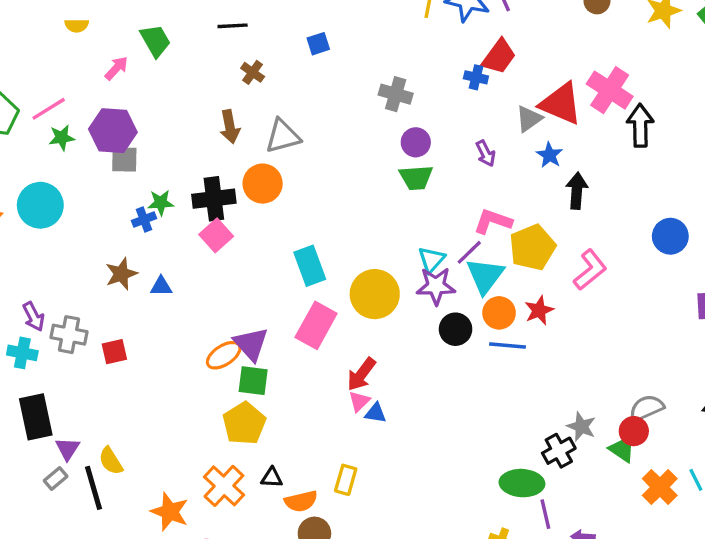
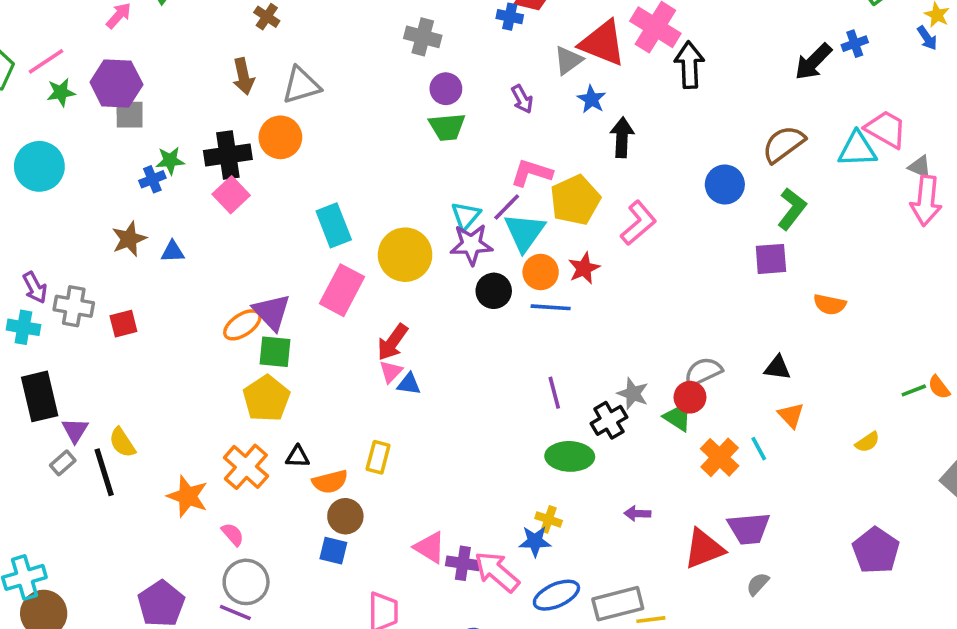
purple line: (545, 514) -> (554, 393), moved

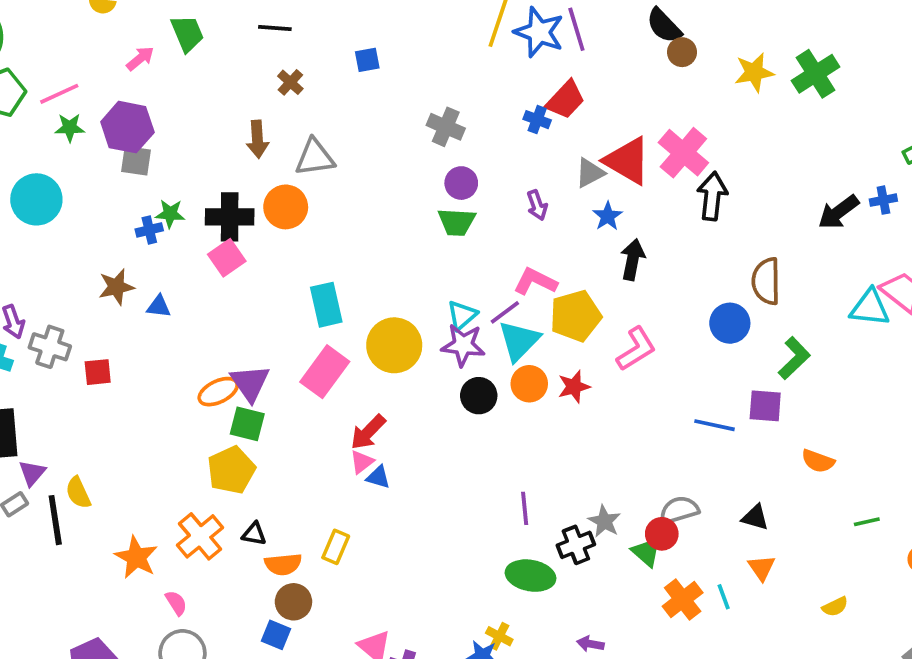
brown semicircle: (784, 144) -> (766, 281), moved, turned -63
blue line: (551, 307) -> (714, 425), moved
green line: (914, 390) -> (867, 522), moved

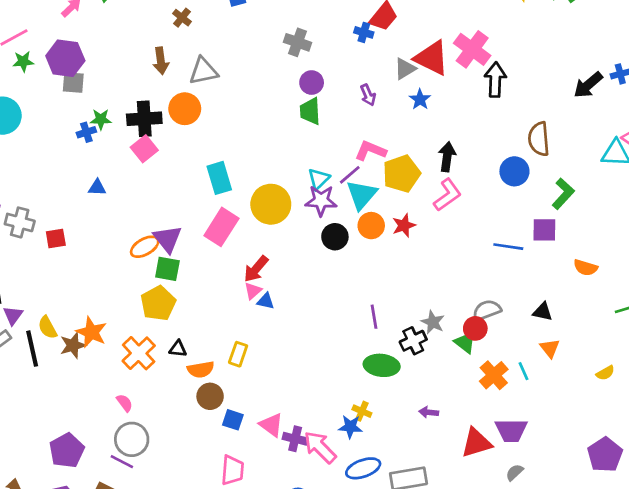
green trapezoid: (457, 222) -> (310, 111), turned 88
black arrow: (633, 260) -> (447, 157), moved
brown star: (116, 287) -> (73, 345), moved
orange star: (136, 557) -> (91, 332), moved
blue square: (276, 635) -> (233, 420), moved

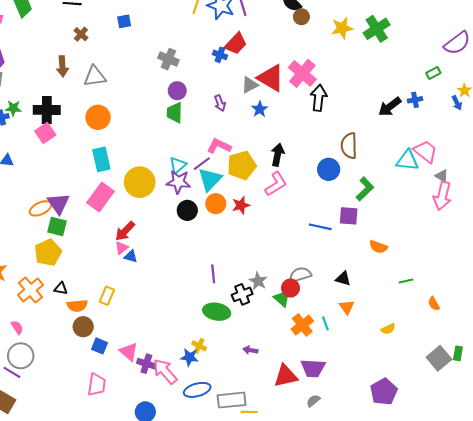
orange circle: (185, 109) -> (98, 117), moved

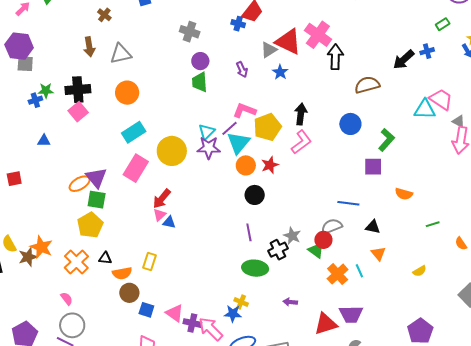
brown semicircle: (349, 146) -> (367, 85), moved, turned 80
cyan rectangle: (101, 159) -> (134, 132), turned 75
black circle: (187, 210) -> (255, 195), moved
blue line: (320, 227) -> (348, 203), moved

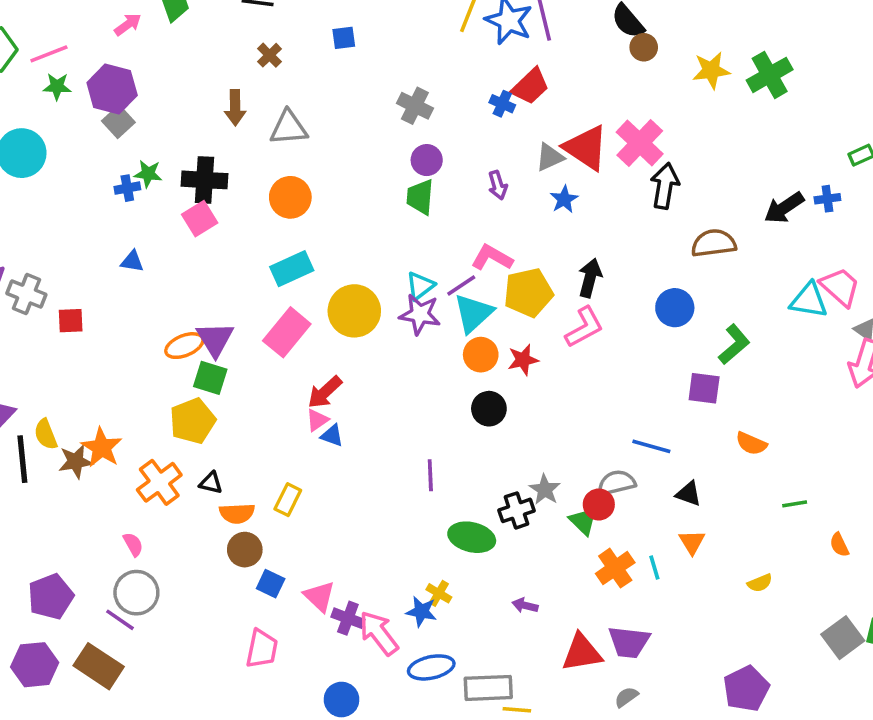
gray square: (25, 64) -> (118, 122), turned 36
purple line: (249, 232) -> (430, 475), moved

